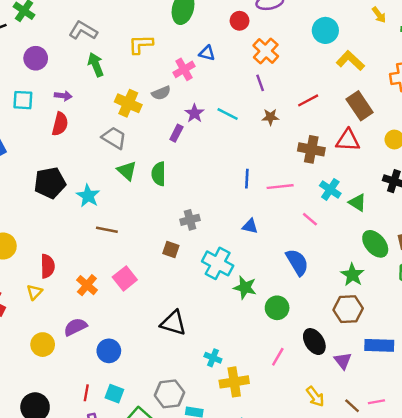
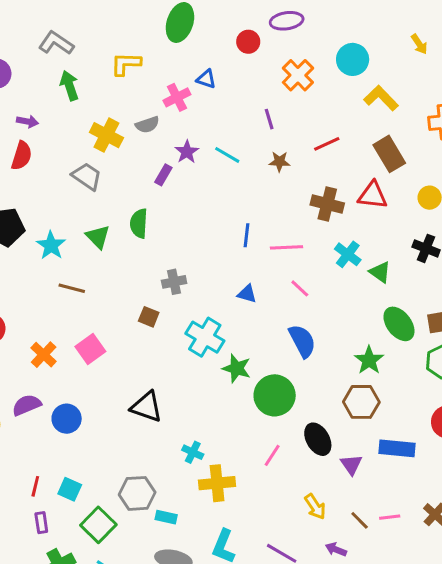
orange cross: (266, 51) -> (298, 75), moved
green triangle: (127, 171) -> (98, 237), moved
pink line: (310, 219) -> (300, 288), moved
green circle: (277, 308) -> (275, 395), size x1.4
blue circle: (109, 351) -> (67, 419), moved

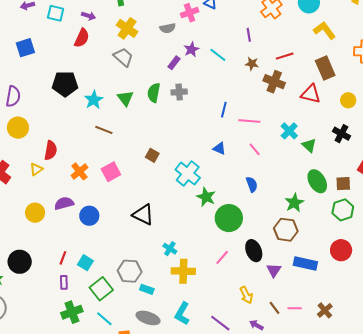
yellow cross: (106, 135) -> (127, 28), moved
brown cross: (327, 204) -> (274, 82), moved
gray cross: (174, 282) -> (179, 92), moved
blue semicircle: (302, 341) -> (252, 184), size x0.7

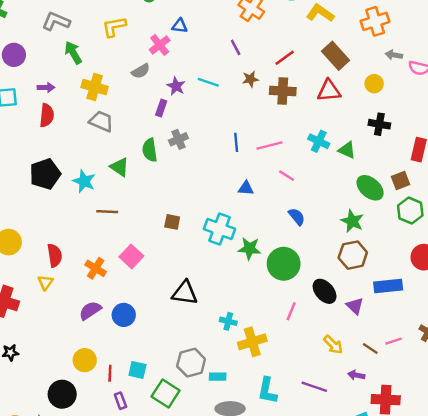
yellow circle: (35, 213) -> (85, 360), moved

